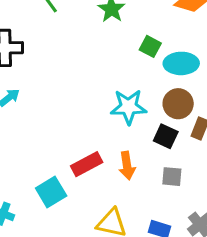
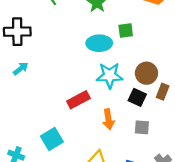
green square: (150, 46) -> (126, 30), turned -35
cyan ellipse: (181, 63) -> (99, 43), moved
red rectangle: (87, 164) -> (78, 100), moved

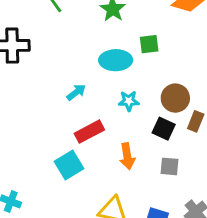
cyan arrow: (21, 69) -> (76, 92), moved
cyan star: (110, 75) -> (129, 101), size x0.6
cyan square: (52, 139) -> (69, 165), moved

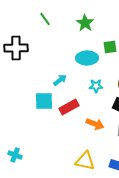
orange arrow: (127, 156) -> (95, 124), turned -60
cyan square: (69, 165) -> (44, 101), moved, turned 30

